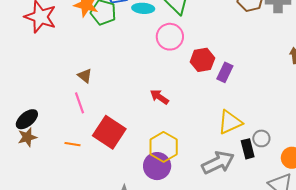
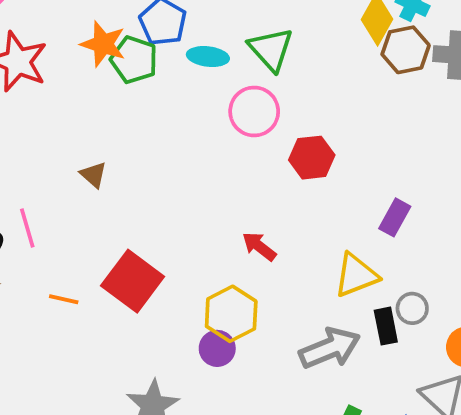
purple rectangle: (225, 72) -> (395, 217), moved
red arrow: (159, 97) -> (259, 246), moved
pink line: (79, 103) -> (27, 228), moved
purple circle: (157, 166) -> (217, 348), size x0.7

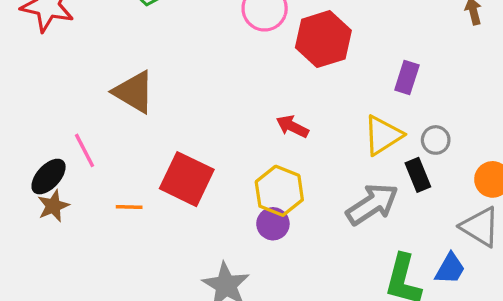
red hexagon: (312, 158) -> (323, 39), size x1.4
brown triangle: (93, 175) -> (134, 92), size x1.8
gray circle: (412, 308) -> (436, 140), moved

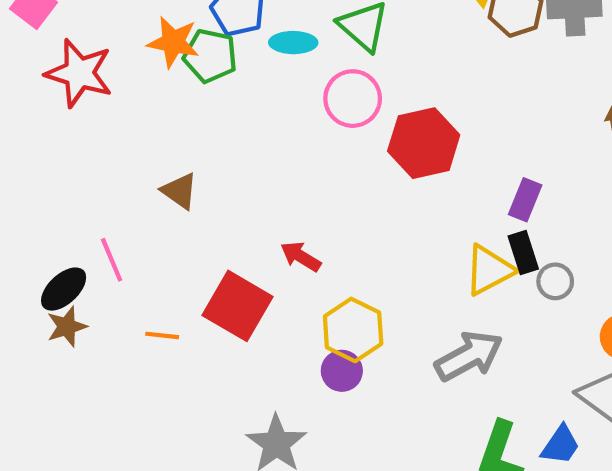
brown triangle: (134, 92) -> (179, 191), size x0.7
red arrow: (292, 127) -> (301, 256), moved
black rectangle: (418, 175) -> (523, 253), moved

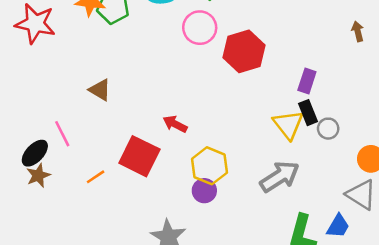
yellow triangle: (489, 270) -> (288, 125), turned -36
orange line: (162, 335) -> (96, 177), turned -36

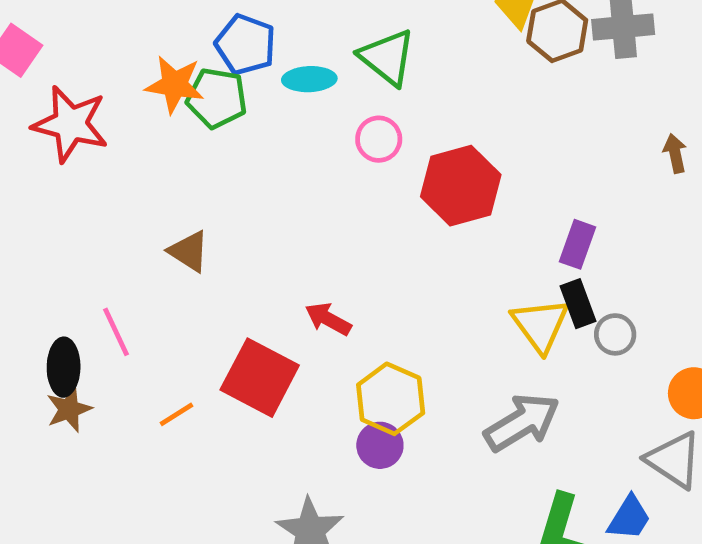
pink circle: (200, 28) -> (379, 139), size x0.7
black ellipse: (35, 153) -> (64, 367), turned -44

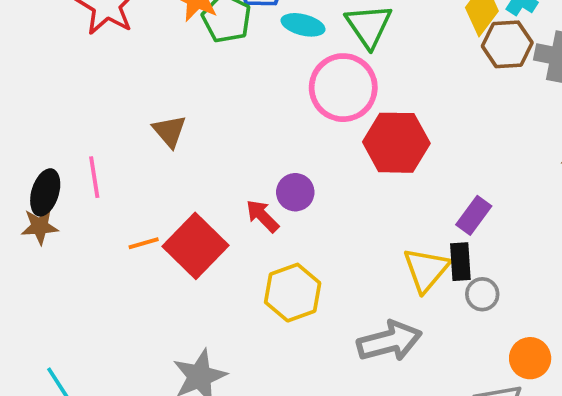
pink circle: (379, 139) -> (343, 88), size x1.8
orange line: (176, 414) -> (144, 243), moved
purple circle: (380, 445) -> (295, 192), moved

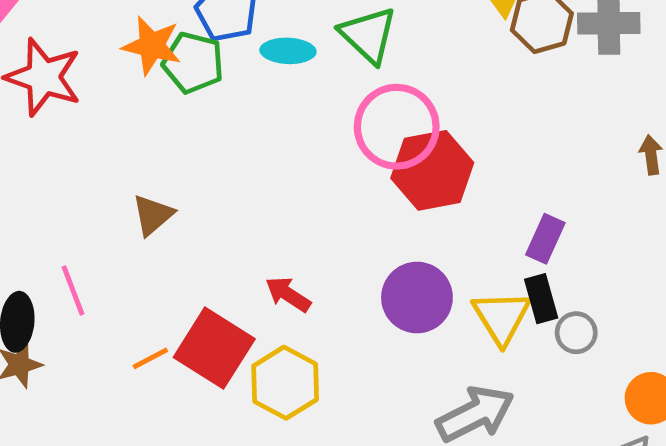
pink circle: (343, 88) -> (397, 127), moved
brown triangle: (169, 131) -> (153, 215), turned 42
purple circle: (295, 192) -> (417, 298), moved, size x1.5
yellow hexagon: (293, 293) -> (285, 383), moved

